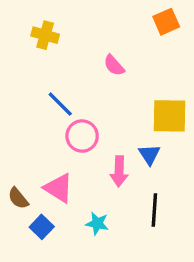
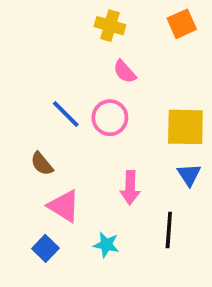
yellow cross: (45, 35) -> (110, 26), moved
pink circle: (82, 136) -> (110, 118), moved
blue triangle: (149, 155) -> (189, 175), moved
brown semicircle: (18, 198) -> (42, 164), moved

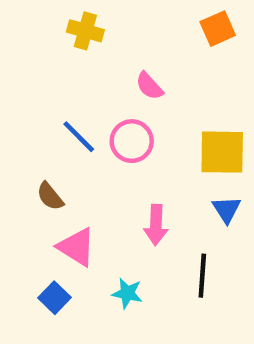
yellow cross: (110, 26) -> (85, 31), moved

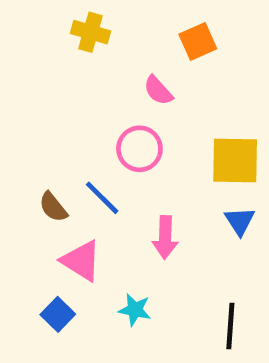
orange square: (218, 29) -> (198, 42), moved
blue line: (79, 137) -> (102, 198), moved
black line: (202, 276) -> (230, 326), moved

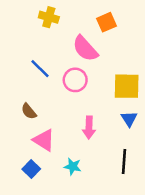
pink semicircle: (158, 90) -> (85, 49), size x1.6
blue line: (102, 198) -> (40, 69), moved
black line: (230, 326) -> (124, 161), moved

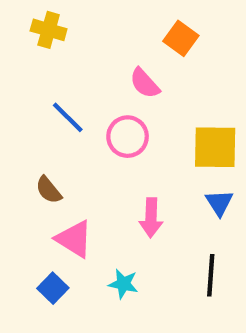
yellow cross: (49, 17) -> (49, 30), moved
orange square: (107, 22) -> (181, 38), turned -30
pink semicircle: (85, 49) -> (145, 83), size x0.7

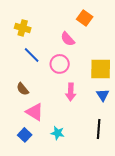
yellow cross: (49, 30) -> (23, 28), moved
pink arrow: (151, 218) -> (71, 92), moved

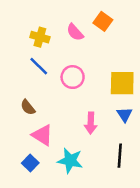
yellow cross: (23, 28) -> (40, 37), moved
pink semicircle: (68, 39) -> (75, 32), moved
pink arrow: (71, 92) -> (91, 123), moved
cyan star: (58, 133) -> (70, 161), size x1.5

